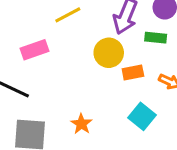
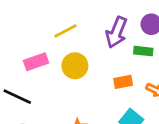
yellow circle: (109, 53) -> (75, 66), moved

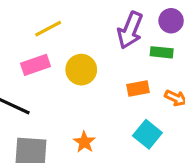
yellow line: (66, 31) -> (48, 29), moved

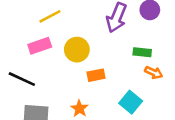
green rectangle: (162, 52) -> (142, 52), moved
orange rectangle: (138, 89) -> (96, 75), moved

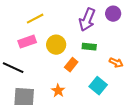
green rectangle: (142, 52) -> (89, 47), moved
orange rectangle: (96, 75) -> (71, 65), turned -40

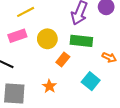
green rectangle: (89, 47) -> (81, 41), size x1.5

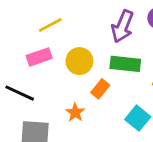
orange star: (49, 86) -> (75, 112), moved

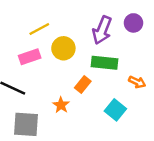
yellow circle: (79, 61) -> (63, 48), moved

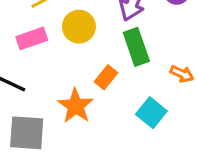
green rectangle: (104, 63) -> (136, 47), turned 65
orange star: (61, 105) -> (76, 106), size x1.5

